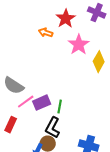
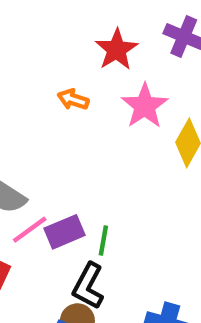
orange arrow: (46, 33) -> (73, 99), moved

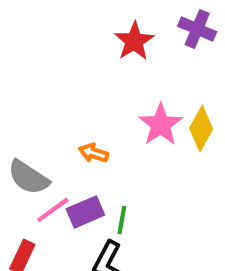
orange arrow: (73, 99) -> (93, 153), moved
pink star: (145, 106) -> (161, 125), moved

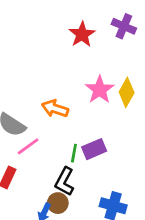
orange arrow: (93, 153) -> (55, 109), size x1.4
purple rectangle: (85, 212) -> (94, 149), moved

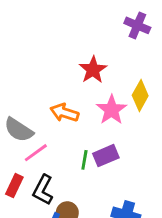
red star: (82, 34) -> (93, 70), moved
pink star: (100, 90) -> (112, 110), moved
black L-shape: (64, 181) -> (43, 190), moved

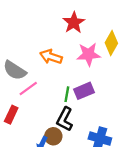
pink star: (112, 110) -> (89, 54), turned 30
black L-shape: (43, 190) -> (65, 119), moved

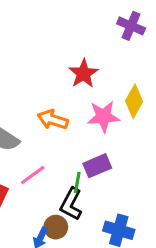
pink line: (28, 89) -> (33, 175), moved
green line: (67, 94) -> (77, 183), moved

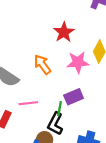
orange arrow: (53, 120) -> (42, 64), turned 36
pink line: (33, 175) -> (28, 103), turned 30

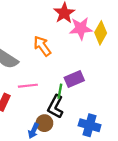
pink star: (78, 62) -> (81, 28), moved

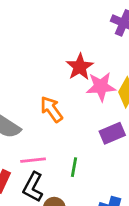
purple rectangle: (74, 79) -> (112, 133), moved
black L-shape: (55, 107) -> (33, 187), moved

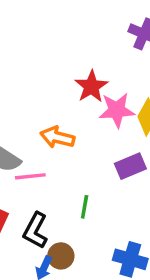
orange arrow: (51, 109) -> (57, 137), turned -40
pink line: (33, 160) -> (30, 176), moved

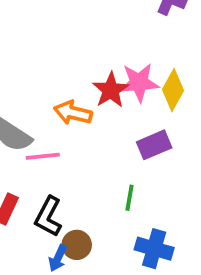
red star: (91, 86) -> (111, 90), moved
green line: (85, 207) -> (130, 198), moved

